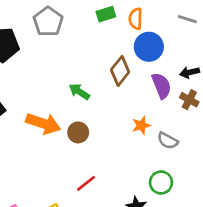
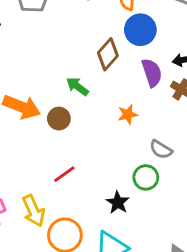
green arrow: (79, 92) -> (77, 86), moved
gray semicircle: (168, 141) -> (161, 149), moved

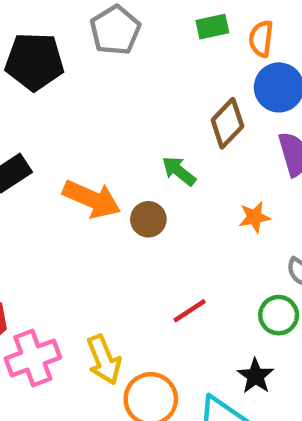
red line: (64, 174) -> (190, 311), moved
black star: (118, 203) -> (255, 376), moved

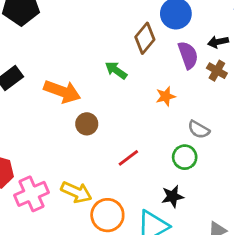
brown circle: (148, 219) -> (87, 124), moved
yellow arrow: (104, 360) -> (76, 192), turned -40
black star: (255, 376) -> (173, 196), turned 30

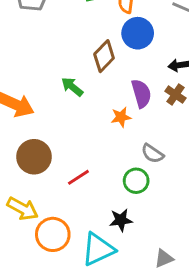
purple semicircle: (188, 55) -> (141, 93), moved
brown circle: (87, 124) -> (34, 157), moved, size x1.5

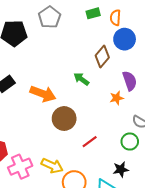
brown circle: (34, 157) -> (64, 119), moved

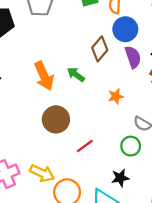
purple semicircle: (130, 81) -> (133, 57), moved
orange arrow: (43, 94) -> (44, 76), moved, turned 45

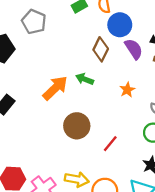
orange arrow: (44, 76) -> (55, 88), turned -96

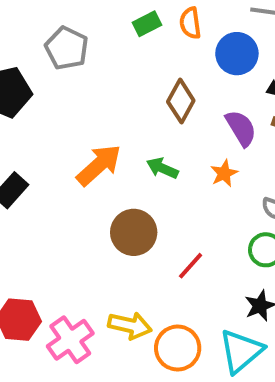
blue circle: (120, 25) -> (237, 54), moved
purple semicircle: (134, 49) -> (241, 128), moved
green arrow: (85, 79) -> (162, 168), moved

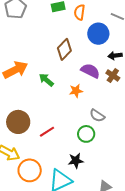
purple semicircle: (241, 128) -> (90, 71), turned -48
brown circle: (134, 232) -> (18, 122), moved

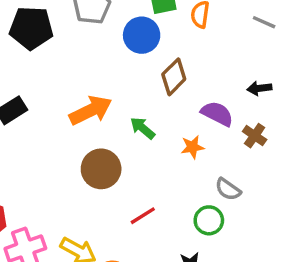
blue circle: (98, 34) -> (142, 35), moved
brown cross: (113, 75) -> (255, 136), moved
brown circle: (18, 122) -> (101, 169), moved

